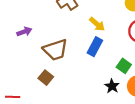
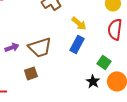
purple arrow: (24, 32) -> (12, 47), moved
brown square: (46, 78) -> (31, 73), turned 32

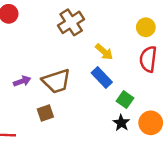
blue rectangle: (77, 44) -> (102, 78), turned -72
green square: (104, 62) -> (125, 100), moved

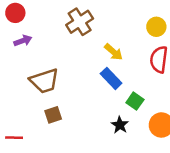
purple arrow: (22, 81) -> (23, 41), moved
brown trapezoid: (56, 81) -> (44, 81), moved
black star: (121, 123) -> (120, 125), moved

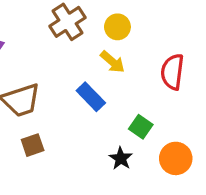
yellow circle: (156, 27) -> (117, 27), moved
blue rectangle: (111, 78) -> (91, 97), moved

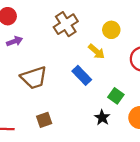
yellow circle: (117, 27) -> (111, 30), moved
brown square: (33, 145) -> (44, 120), moved

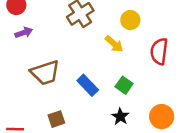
blue rectangle: (82, 75) -> (88, 85), moved
green square: (116, 96) -> (124, 85), moved

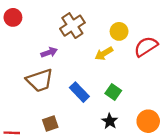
purple arrow: (24, 33) -> (49, 52), moved
yellow arrow: (114, 44) -> (104, 54), turned 108
red semicircle: (159, 51) -> (146, 47), moved, turned 50

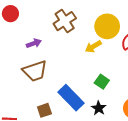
yellow circle: (119, 31) -> (107, 26), size x1.5
purple arrow: (49, 52) -> (34, 43), moved
blue rectangle: (79, 92) -> (71, 98), moved, size x1.4

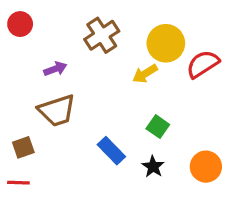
blue rectangle: (71, 98) -> (111, 151), size x0.7
brown square: (44, 110) -> (23, 147), moved

